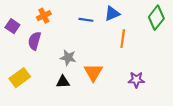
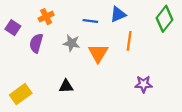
gray star: (68, 58) -> (72, 43), moved
orange triangle: (93, 72) -> (98, 53), moved
yellow rectangle: (20, 78) -> (21, 94), moved

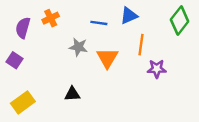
purple square: (13, 28) -> (14, 60), moved
purple semicircle: (36, 43) -> (23, 28), moved
purple star: (144, 84) -> (157, 69), moved

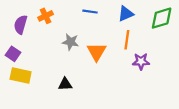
blue triangle: (129, 16) -> (126, 14), moved
green diamond: (180, 20) -> (162, 18), turned 35
blue line: (99, 23) -> (90, 12), moved
yellow rectangle: (23, 102) -> (21, 76), moved, turned 48

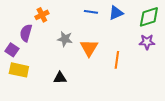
blue line: (90, 12) -> (91, 12), moved
purple semicircle: (21, 25) -> (26, 33), moved
orange line: (127, 40) -> (117, 60), moved
purple star: (141, 61) -> (147, 42), moved

